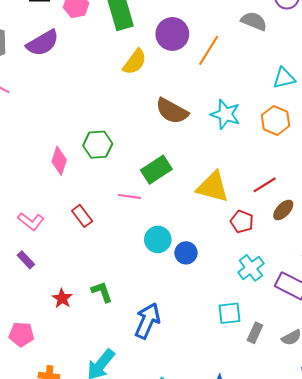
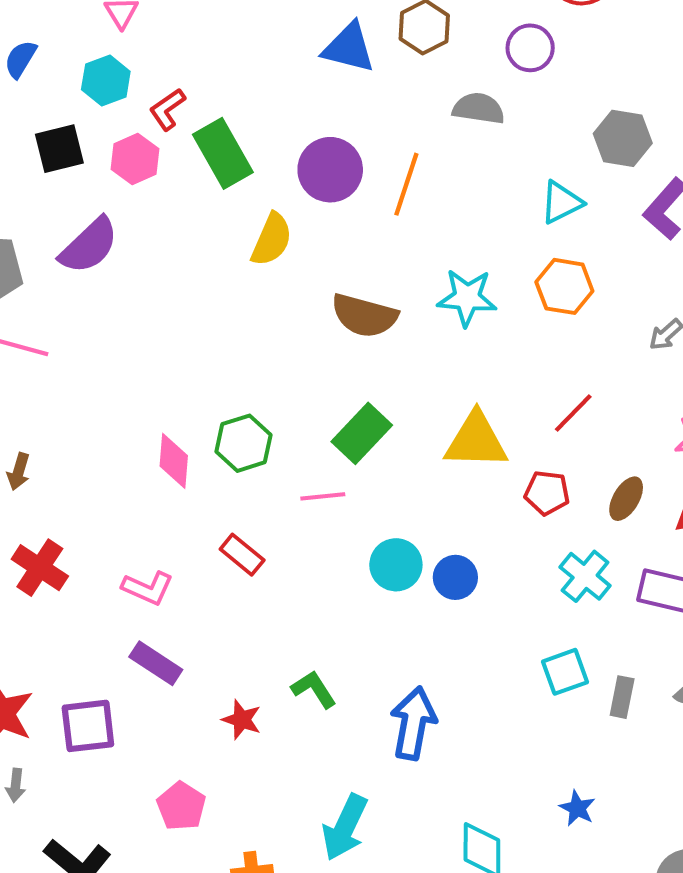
green hexagon: (98, 145) -> (243, 443), moved
brown ellipse: (283, 210) -> (626, 499), moved
purple rectangle: (26, 260) -> (156, 663), size x1.4
pink pentagon: (21, 334) -> (181, 806), turned -30

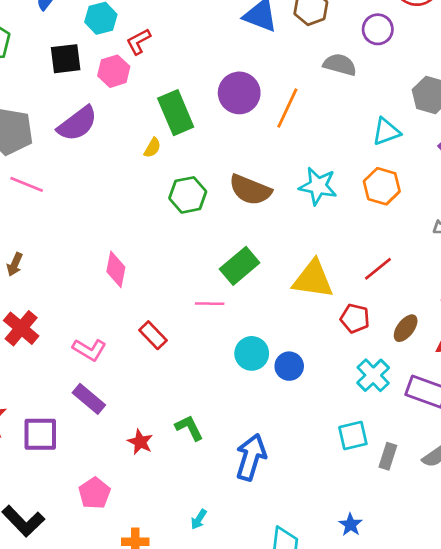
green rectangle: (223, 153) -> (176, 113), moved
yellow semicircle: (272, 239) -> (152, 148), moved, size x0.6
green hexagon: (243, 443) -> (188, 195), moved
cyan arrow: (345, 827) -> (199, 519), size x0.5

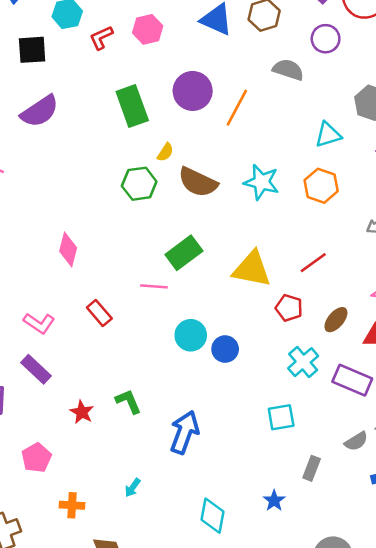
pink hexagon: (114, 71) -> (148, 29), moved
yellow semicircle: (152, 148) -> (165, 152), moved
gray rectangle: (388, 456) -> (312, 468), moved

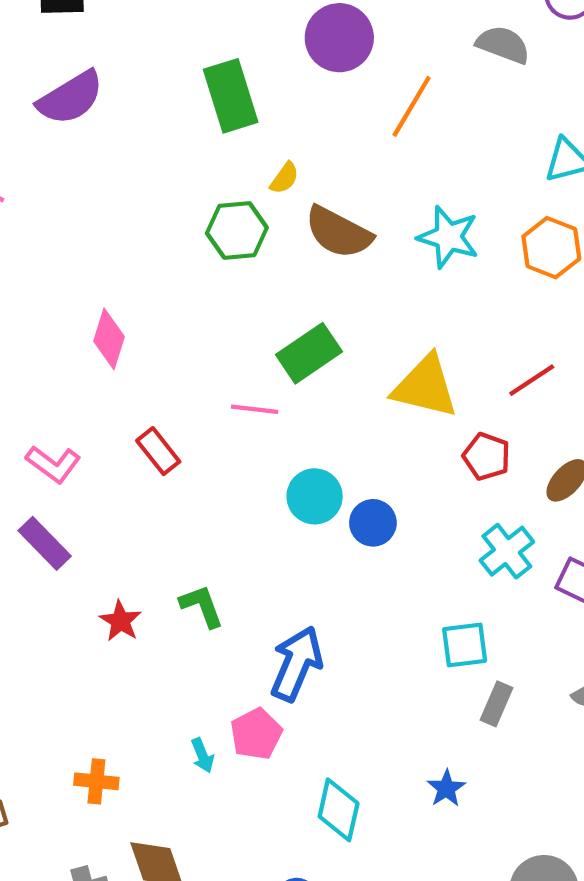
purple circle: (193, 91) -> (339, 38), moved
pink pentagon: (36, 458) -> (256, 734), moved
gray rectangle: (312, 468) -> (497, 704), moved
cyan arrow: (133, 488) -> (202, 755), turned -60

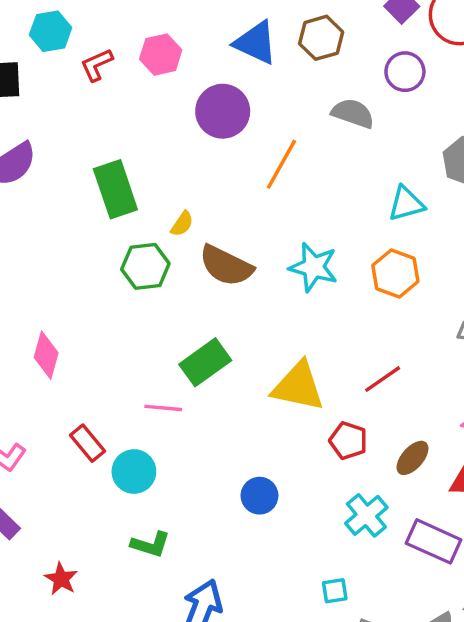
green rectangle: (231, 96) -> (115, 189), moved
cyan circle: (315, 496) -> (134, 472), moved
green L-shape: (202, 606) -> (150, 544), moved, turned 129
cyan square: (465, 645) -> (335, 591), size x0.7

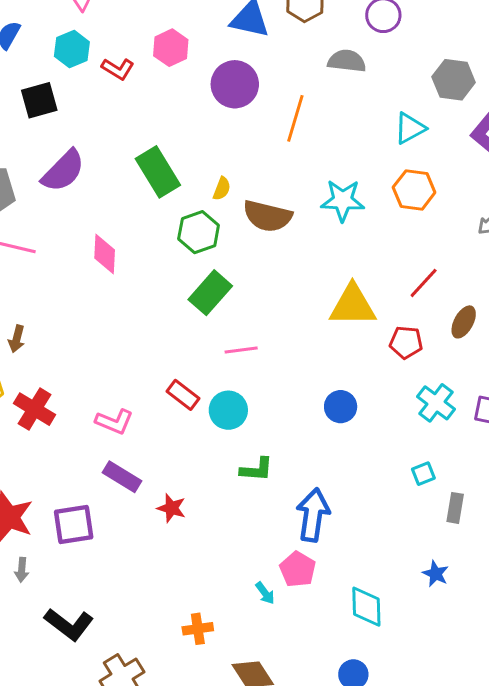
red L-shape: (97, 65) -> (118, 69), turned -112
pink diamond: (46, 355) -> (105, 254), moved
green rectangle: (205, 362) -> (210, 293), moved
brown ellipse: (413, 458) -> (464, 322), moved
red star: (61, 579) -> (172, 508), moved

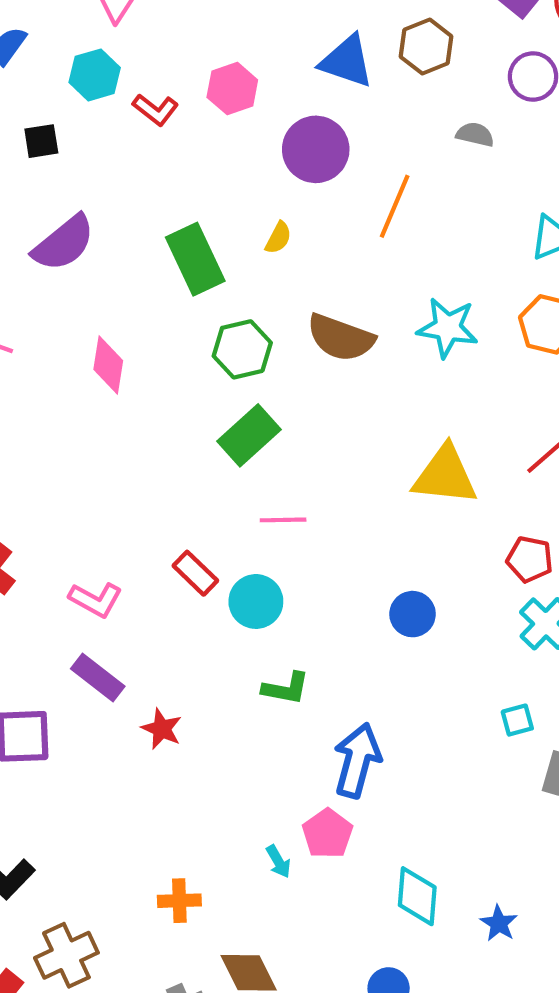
gray semicircle: (347, 61) -> (475, 134), size x0.7
black square: (39, 100) -> (41, 141), size x0.7
yellow semicircle: (222, 189) -> (278, 238), moved
red pentagon: (406, 342) -> (530, 559), moved
blue star: (436, 574) -> (499, 923), moved

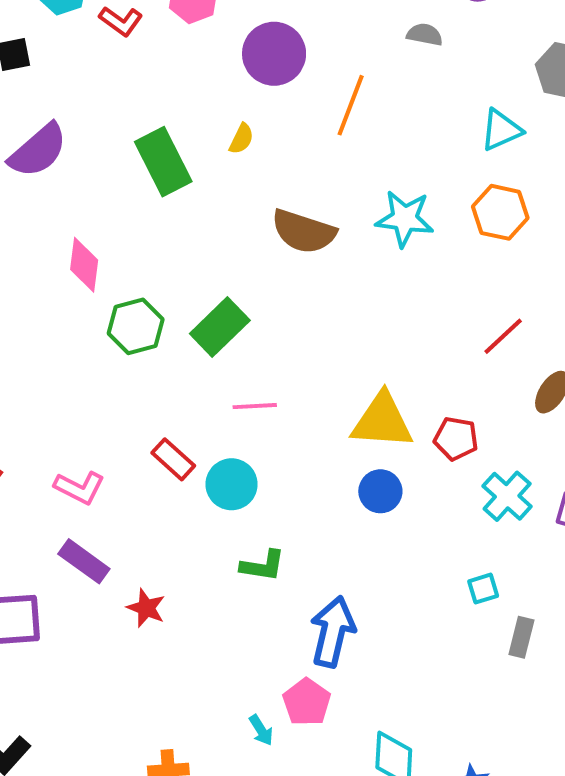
green hexagon: (242, 349) -> (136, 326), moved
yellow triangle: (445, 475) -> (382, 421), moved
red pentagon: (530, 559) -> (456, 439), moved

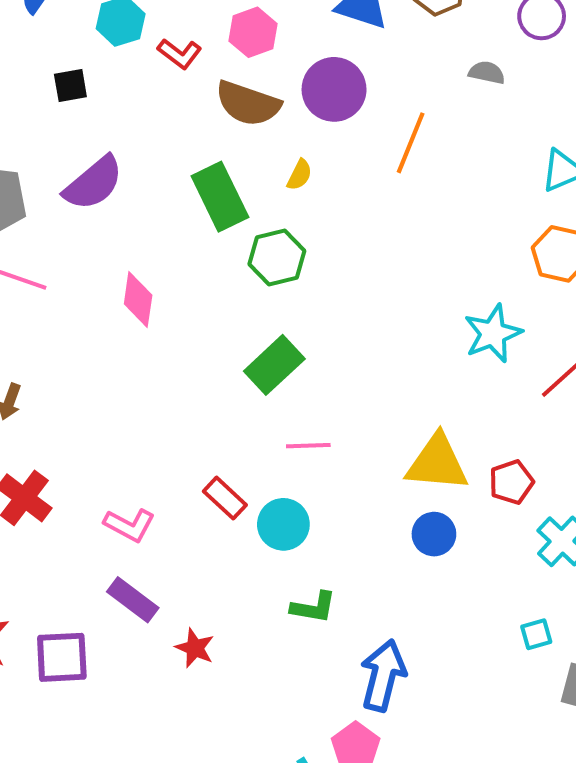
cyan star: (405, 219) -> (493, 333), moved, turned -30
brown semicircle: (304, 231) -> (248, 104), moved
green hexagon: (136, 326) -> (277, 257), moved
red pentagon: (456, 439) -> (511, 482), turned -30

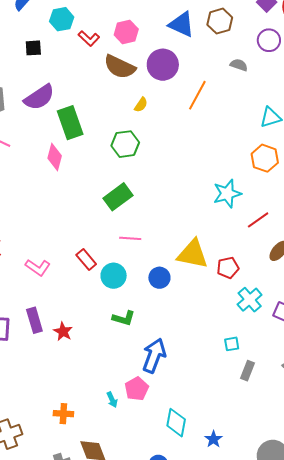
green rectangle: (220, 197) -> (70, 123), moved
blue circle: (434, 534) -> (159, 278), moved
purple rectangle: (133, 600) -> (34, 320), moved, turned 30

